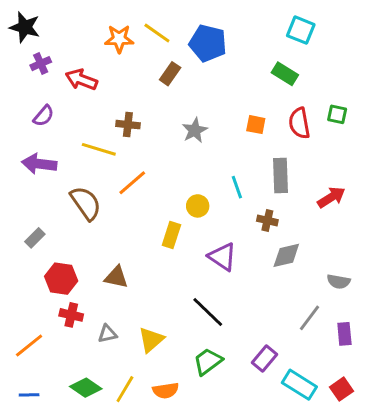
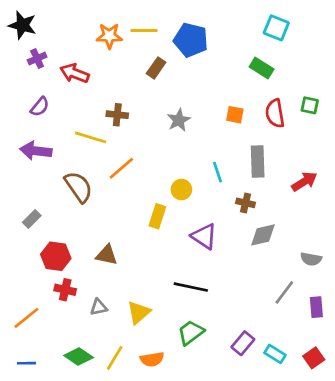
yellow line: (157, 33) -> (144, 31), turned -35
black line: (208, 312) -> (191, 287), turned -32
purple rectangle: (264, 359) -> (243, 343), moved
cyan rectangle: (299, 385) -> (275, 354), size x0.7

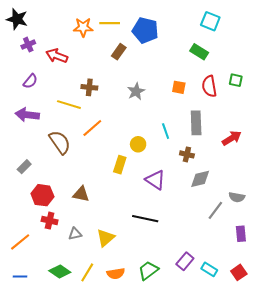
gray line: (284, 292) -> (215, 210), moved
green trapezoid: (191, 333) -> (148, 270), moved

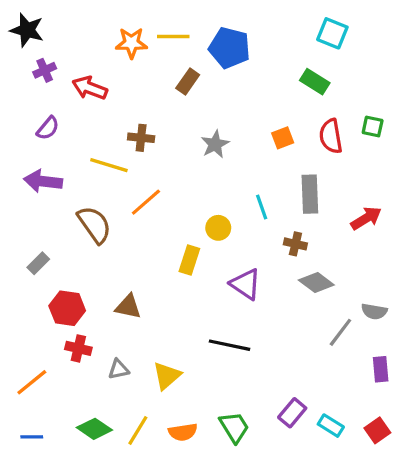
orange square: (179, 87) -> (283, 138), turned -32
gray diamond: (200, 179) -> (316, 283), turned 50
green trapezoid: (148, 270) -> (234, 427), turned 95

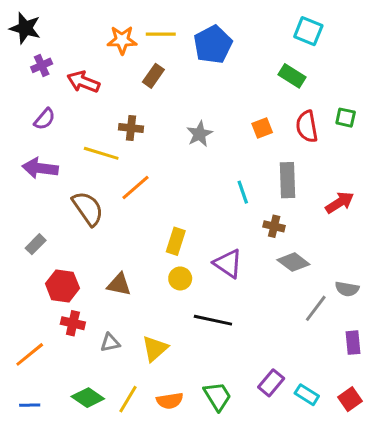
blue pentagon: (230, 48) -> (213, 45), turned 30
brown rectangle: (188, 82) -> (153, 76), moved
yellow circle: (218, 228) -> (180, 278), moved

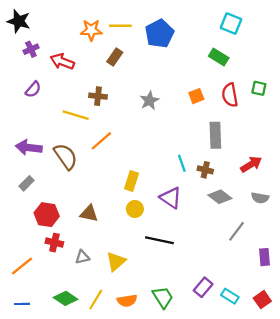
purple arrow: (40, 168) -> (29, 148), moved
cyan line: (243, 192) -> (182, 163), moved
red arrow: (340, 202) -> (251, 164), moved
gray semicircle: (347, 289) -> (260, 198), moved

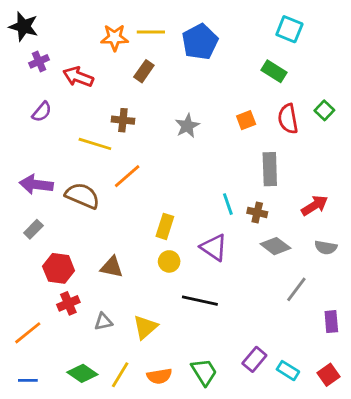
green square: (259, 88) -> (324, 110), turned 32
brown semicircle: (66, 156) -> (82, 196), turned -32
red cross: (54, 243) -> (68, 303), turned -36

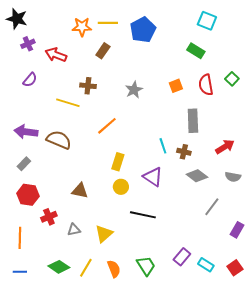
orange line: (127, 176) -> (107, 126), moved
red hexagon: (59, 268) -> (28, 195), moved
purple rectangle: (331, 322) -> (237, 230), turned 35
orange line: (28, 333) -> (20, 238), turned -50
orange semicircle: (159, 376) -> (114, 269), turned -102

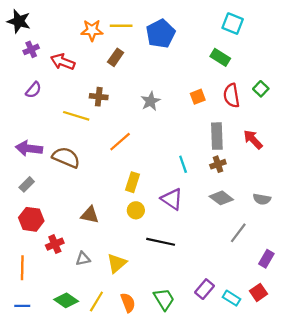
red arrow: (225, 147) -> (253, 139), moved, turned -102
brown cross: (184, 152) -> (218, 164), moved, turned -32
red square: (235, 268) -> (259, 292), moved

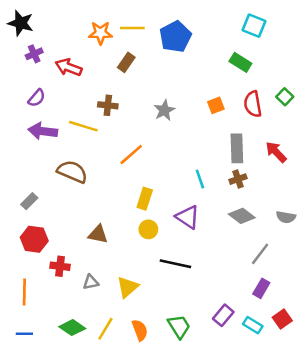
purple arrow: (29, 148) -> (43, 131), moved
red cross: (55, 244) -> (60, 266), turned 30
purple rectangle: (266, 259) -> (261, 288), moved

